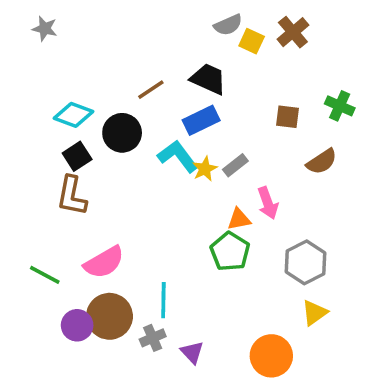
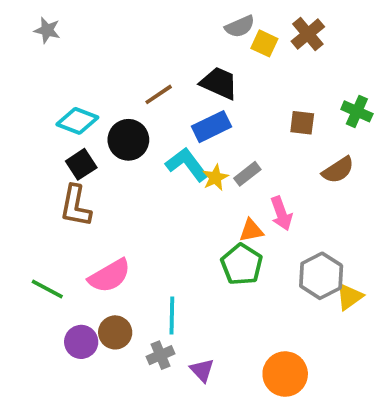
yellow triangle: (314, 313) -> (349, 297), moved
brown circle: (109, 316) -> (115, 332), size x0.7

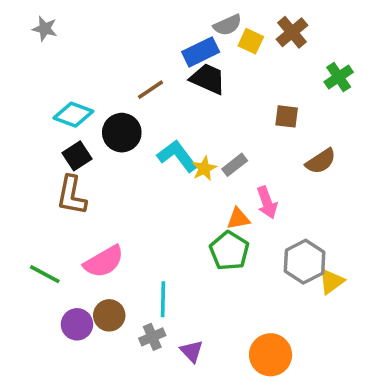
green cross: (357, 111) -> (339, 77), moved, turned 32
blue rectangle: (212, 127) -> (201, 52), moved

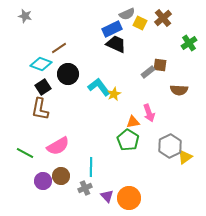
brown line: (150, 90) -> (59, 48), moved
brown semicircle: (321, 161) -> (179, 90), turned 36
gray rectangle: (235, 165) -> (148, 72), moved
orange circle: (271, 355) -> (129, 198), moved

